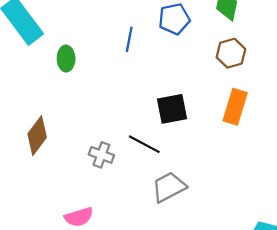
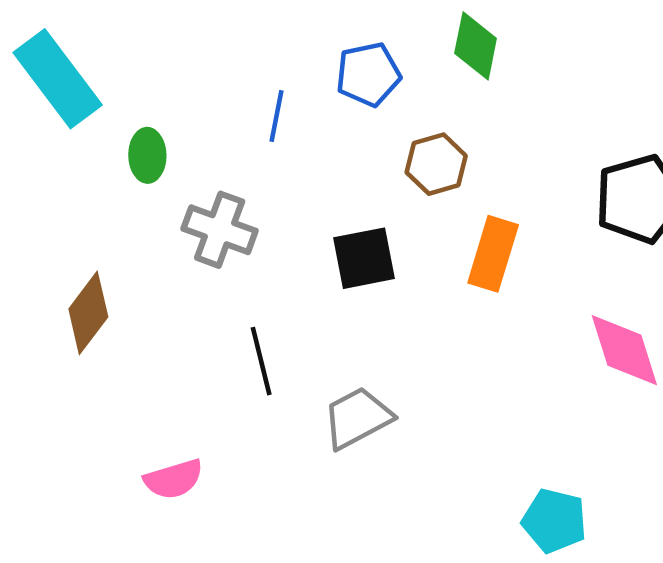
brown hexagon: (231, 53) -> (436, 164), moved
black line: (144, 144) -> (261, 361), moved, turned 48
gray cross: (101, 155) -> (220, 230), moved, size x1.4

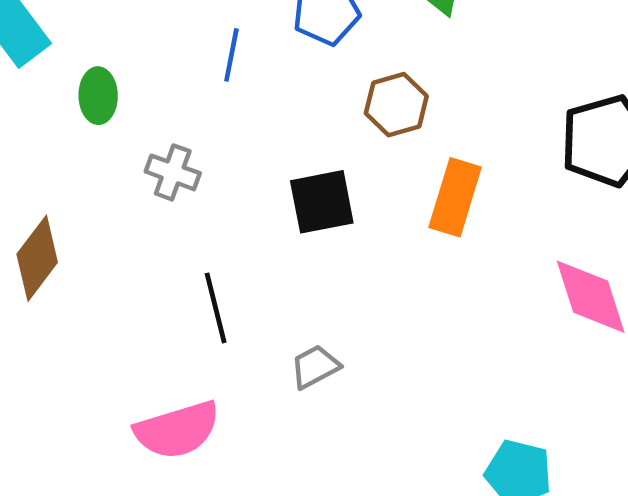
gray cross: (220, 230) -> (173, 172), size x0.7
gray trapezoid: (357, 418) -> (315, 367), size x0.7
pink semicircle: (174, 479) -> (177, 430), moved, size x1.4

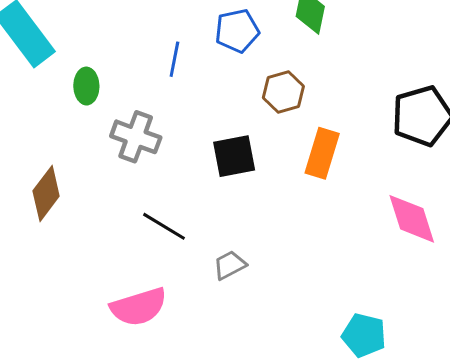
gray cross: (173, 172) -> (136, 137), size x1.4
black line: (216, 308) -> (164, 226), turned -45

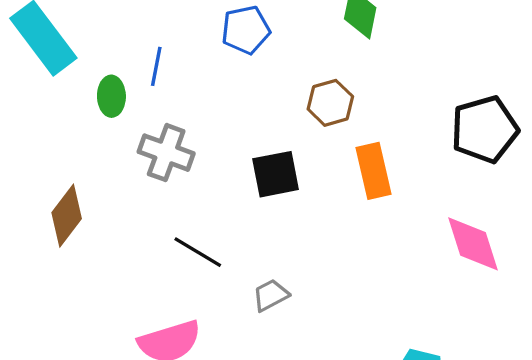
blue pentagon: (237, 31) -> (246, 30), moved
blue line: (174, 59) -> (156, 66), moved
orange rectangle: (322, 153) -> (373, 171), turned -30

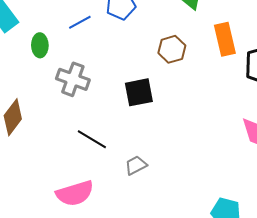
blue line: (156, 66) -> (80, 22), moved, turned 50
orange rectangle: (373, 171) -> (225, 39), moved

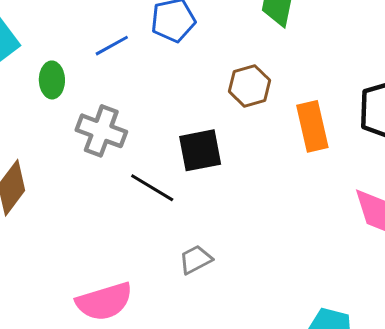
orange rectangle: (225, 39) -> (312, 126), moved
black line: (92, 139) -> (152, 188), moved

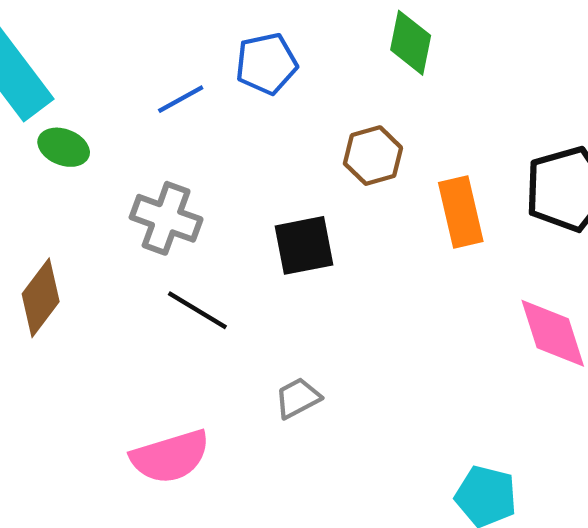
green ellipse: (52, 80) -> (64, 147), moved, turned -68
black line: (152, 188) -> (197, 310), moved

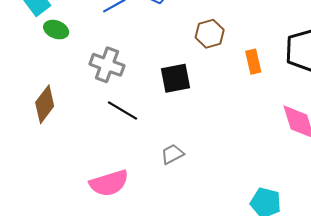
orange rectangle: (461, 212) -> (253, 62), size x0.7

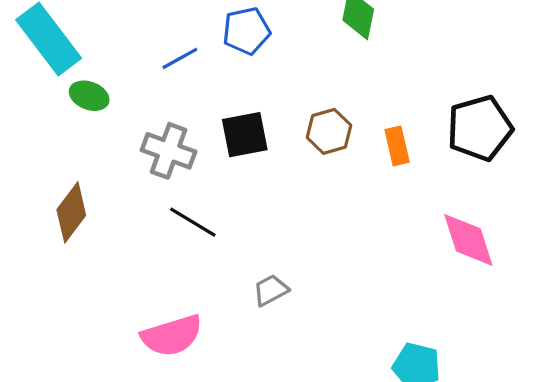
brown hexagon: (210, 34) -> (329, 131), moved
black square: (175, 78) -> (245, 135), moved

